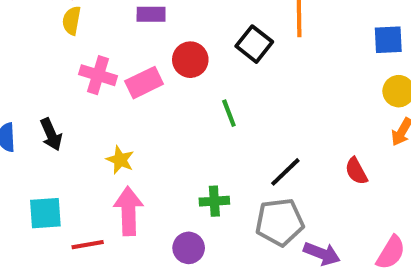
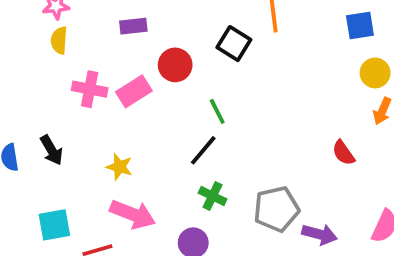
black line: (285, 172) -> (203, 150), moved
green cross: (214, 201) -> (213, 196), turned 36
pink arrow: (129, 211) -> (133, 214), turned 120

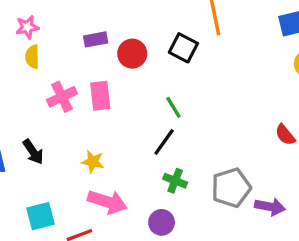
red circle: (175, 65) -> (132, 54), moved
pink cross: (90, 89) -> (62, 97), turned -32
pink rectangle: (134, 91) -> (100, 96), turned -60

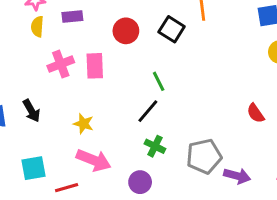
purple rectangle: (96, 39) -> (72, 17), moved

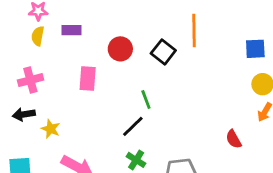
pink cross: (61, 64) -> (30, 80), moved
black arrow: (31, 111) -> (24, 114), turned 105
yellow star: (83, 124) -> (51, 129), moved

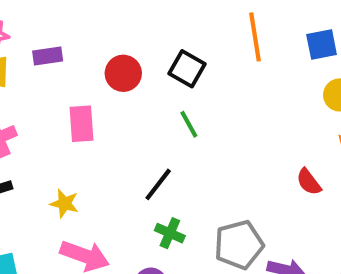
orange line: (194, 31) -> (255, 37), moved
green line: (146, 99) -> (189, 124), moved
yellow star: (51, 129) -> (64, 203), moved

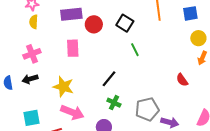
purple rectangle: (48, 56) -> (71, 14), moved, size x1.5
green line: (189, 124) -> (135, 50), moved
yellow star: (64, 203) -> (63, 87), size x1.5

